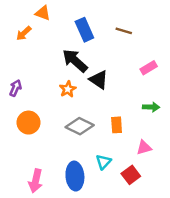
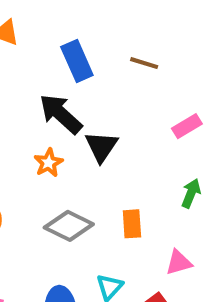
black triangle: (99, 80) -> (101, 147), turned 30
green arrow: (151, 107) -> (191, 193), turned -70

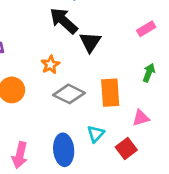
orange star: (49, 163) -> (50, 65), moved
orange rectangle: (132, 224) -> (110, 93), size x1.5

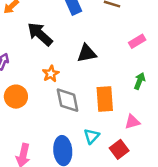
black arrow: (64, 21) -> (40, 34), moved
black triangle: (90, 42) -> (87, 53), turned 45
gray diamond: (69, 94) -> (68, 100), turned 52

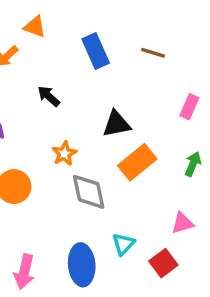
black arrow: (40, 34) -> (49, 96), size x0.6
pink rectangle: (137, 41) -> (189, 107), turned -35
orange rectangle: (105, 99) -> (137, 162), moved, turned 55

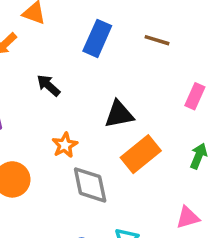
blue rectangle: (96, 51) -> (97, 38), turned 48

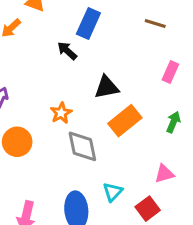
brown line: (157, 40) -> (155, 23), moved
black arrow: (48, 85) -> (67, 51), moved

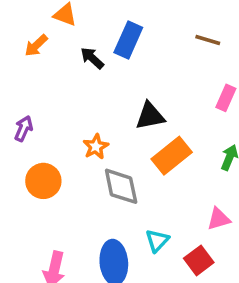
black arrow: (67, 51) -> (92, 58), moved

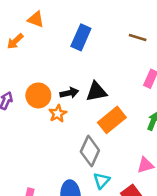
black arrow: (92, 58) -> (69, 93), moved, turned 126
orange circle: (43, 181) -> (38, 95), moved
gray diamond: (121, 186) -> (90, 151), moved, turned 36

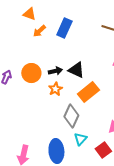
orange arrow: (15, 41) -> (39, 31), moved
black triangle: (96, 92) -> (76, 70), turned 36
orange star: (58, 114) -> (55, 89), moved

